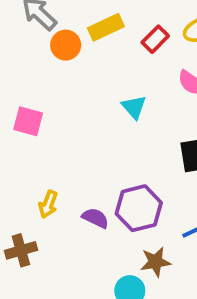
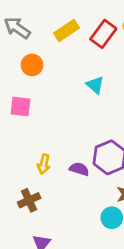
red rectangle: (155, 39) -> (103, 34), size x1.4
orange circle: (66, 45) -> (32, 65), moved

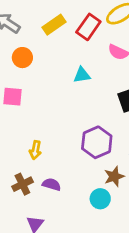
cyan triangle: (95, 85) -> (82, 75), turned -48
purple semicircle: (79, 169) -> (52, 184), moved

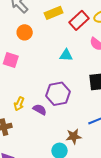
purple hexagon: (97, 142) -> (58, 94), moved
purple semicircle: (52, 184) -> (40, 110), moved

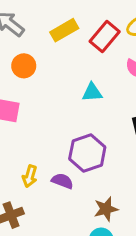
brown star: (74, 136) -> (106, 209), moved

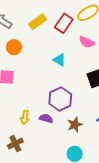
cyan triangle: (92, 92) -> (59, 60), turned 40
brown star: (106, 209) -> (75, 125), moved

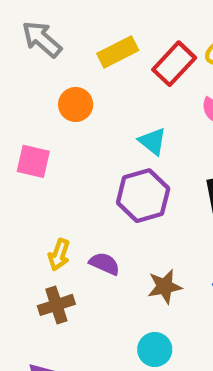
orange circle: (14, 47) -> (76, 104), moved
purple hexagon: (60, 99) -> (143, 196), moved
brown cross: (15, 144) -> (56, 305), moved

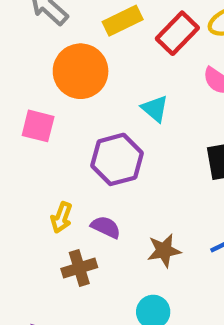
orange circle: (76, 104) -> (81, 71), size x1.6
purple hexagon: (143, 196) -> (117, 159), moved
brown cross: (56, 305) -> (79, 268), moved

